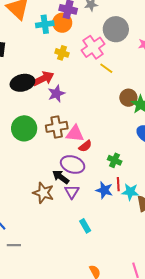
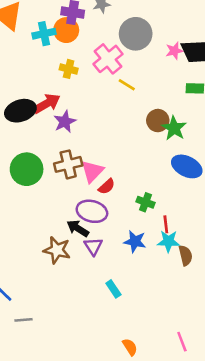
pink triangle: (75, 134) -> (92, 171), turned -48
red line: (118, 184) -> (166, 224), moved

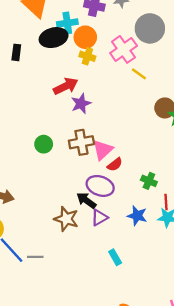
orange circle: (66, 30) -> (85, 37), moved
black ellipse: (20, 111) -> (54, 38), moved
green circle: (27, 169) -> (44, 144), size x0.6
purple triangle: (93, 246) -> (99, 218), turned 30
gray line: (23, 320) -> (35, 257), moved

